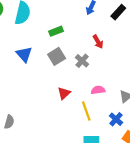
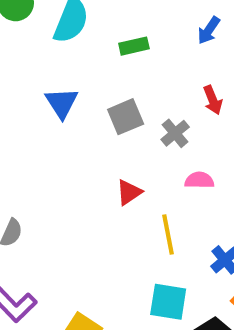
green rectangle: (56, 31) -> (134, 46), moved
pink semicircle: (98, 90) -> (199, 180), moved

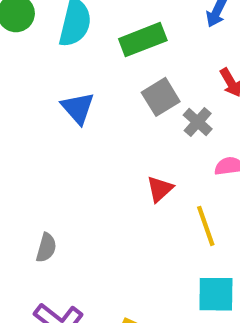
green rectangle: (134, 46) -> (143, 40), size x1.5
gray square: (126, 117) -> (161, 97), moved

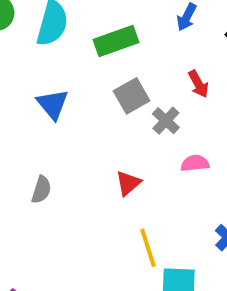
yellow line: (206, 226) -> (148, 248), moved
gray semicircle: (46, 248) -> (41, 190), moved

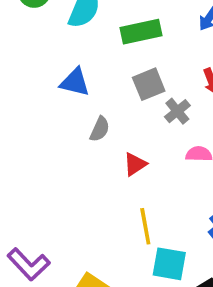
blue triangle: (53, 104) -> (75, 82), turned -44
gray semicircle: (41, 190) -> (100, 129), moved

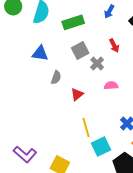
cyan square: (169, 264) -> (101, 146), turned -30

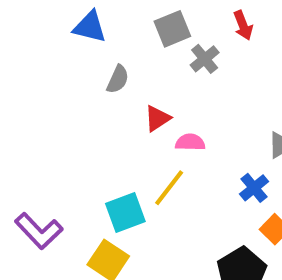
pink semicircle: (111, 85) -> (190, 142), moved
yellow line: (86, 127) -> (169, 188), turned 48
cyan square: (101, 146) -> (125, 212), moved

